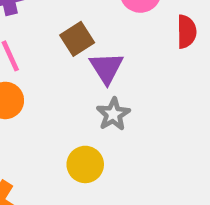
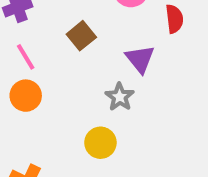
purple triangle: (106, 68) -> (140, 59), moved

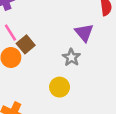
brown square: (81, 36) -> (26, 44), moved

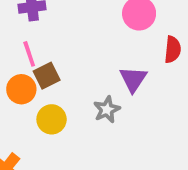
yellow circle: (60, 87) -> (52, 119), moved

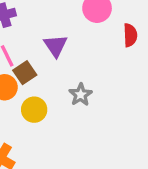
purple triangle: (133, 79) -> (56, 46), moved

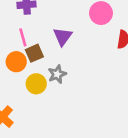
gray star: (81, 95) -> (57, 74), moved

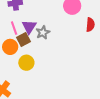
purple triangle: (63, 37) -> (29, 27), moved
gray star: (57, 74) -> (43, 32), moved

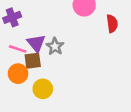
pink line: (14, 28) -> (18, 49), turned -40
brown square: (24, 40) -> (33, 61), turned 32

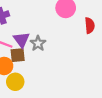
yellow circle: (43, 89) -> (15, 82), moved

